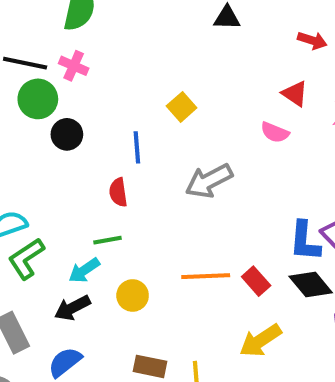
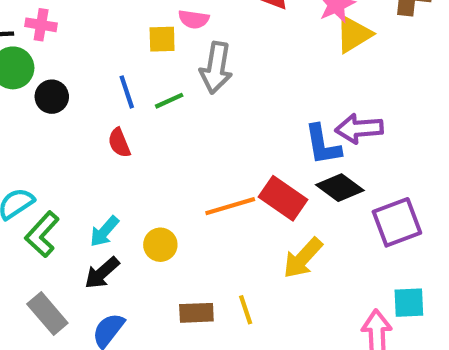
yellow square: (182, 107) -> (162, 39), turned -36
pink semicircle: (275, 132) -> (194, 19), moved
gray arrow: (209, 181) -> (216, 68), moved, turned -39
green line: (107, 240) -> (169, 101), moved
red rectangle: (256, 281) -> (283, 198), size x1.5

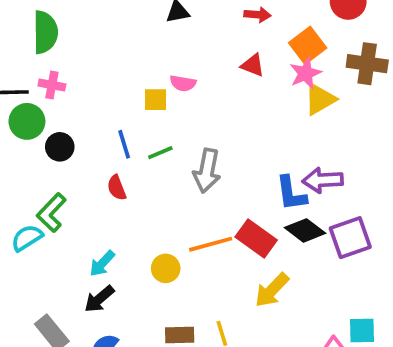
gray arrow: (216, 68) -> (207, 171), moved
purple square: (397, 222) -> (350, 238), moved
green L-shape: (42, 234) -> (51, 213), moved
yellow circle: (160, 245) -> (166, 268), moved

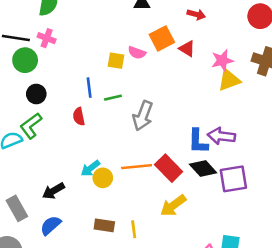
orange square: (308, 45) -> (162, 38), moved
black circle: (60, 147) -> (36, 94), moved
cyan arrow: (102, 263) -> (90, 168), moved

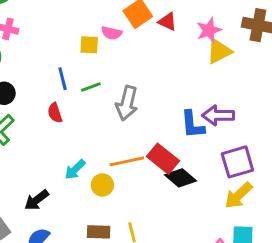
black diamond: (203, 168) -> (180, 178), moved
yellow circle: (103, 178) -> (102, 185), moved
yellow arrow: (173, 205) -> (238, 195), moved

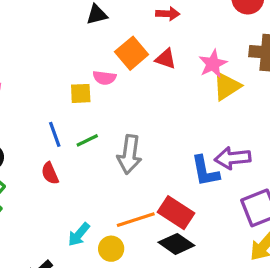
black diamond: (180, 178) -> (176, 244), moved

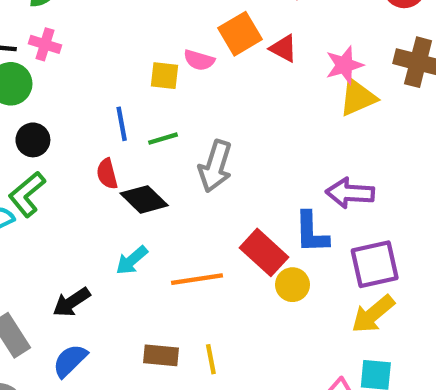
blue L-shape: (205, 171) -> (311, 232), moved
orange line: (136, 220) -> (197, 279), moved
black diamond: (176, 244) -> (144, 199), moved
yellow circle: (111, 249) -> (292, 285), moved

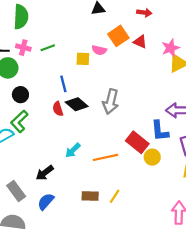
green line: (163, 139) -> (48, 48), moved
black diamond: (144, 199) -> (77, 104), moved
yellow line: (211, 359) -> (115, 196), turned 48

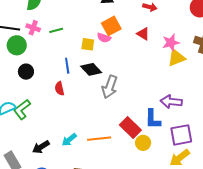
orange square: (118, 36) -> (111, 26), moved
black diamond: (77, 104) -> (91, 69), moved
green L-shape: (19, 121) -> (22, 109), moved
cyan arrow: (73, 150) -> (69, 140), moved

